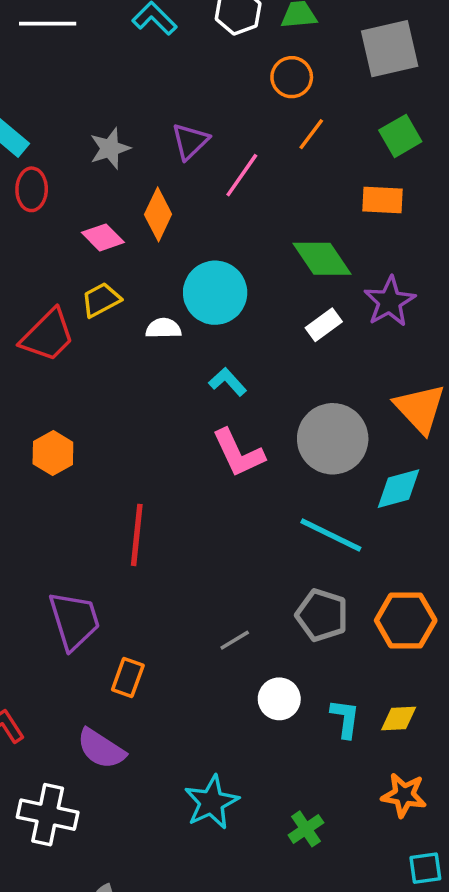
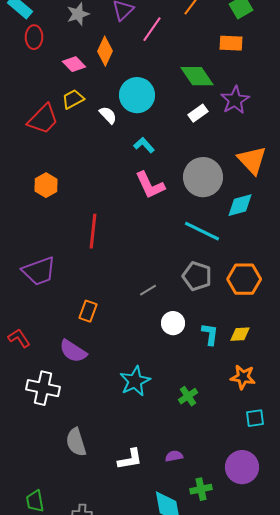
white semicircle: (163, 328) -> (108, 115), turned 48
purple trapezoid: (74, 620) -> (39, 271), moved, turned 87

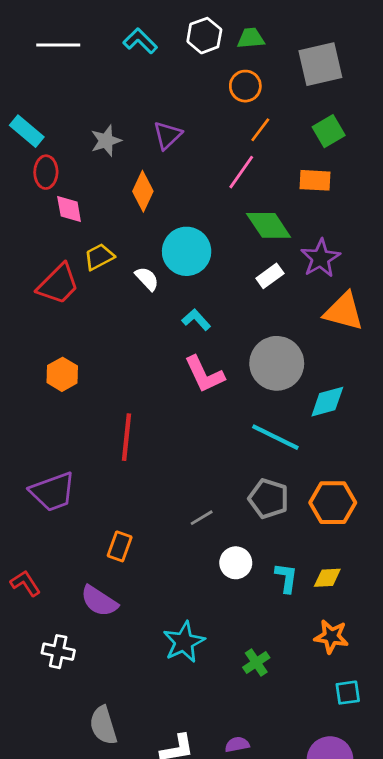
pink line: (152, 29) -> (241, 172), moved
pink diamond: (74, 64) -> (69, 209), moved, turned 35
orange triangle: (252, 160) -> (344, 311), moved, turned -32
white cross: (43, 388) -> (58, 652), size x0.7

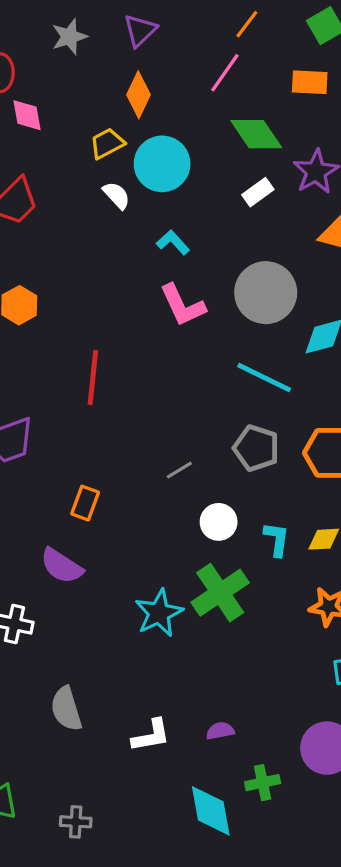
orange diamond: (143, 191) -> (138, 95), moved
yellow trapezoid: (99, 257) -> (107, 143), moved
green cross: (256, 663) -> (220, 593), moved, size x1.8

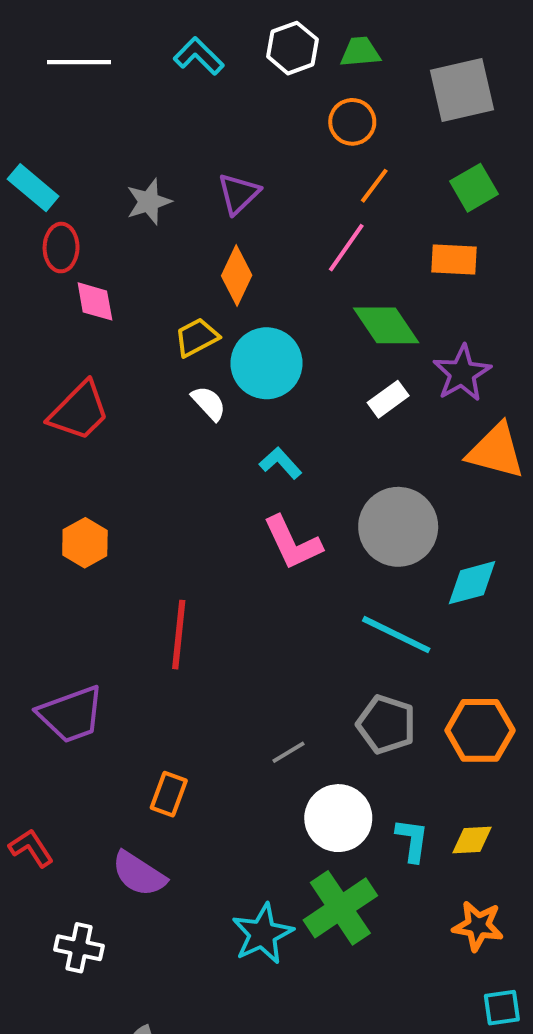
white circle: (219, 522) -> (338, 818), size x1.4

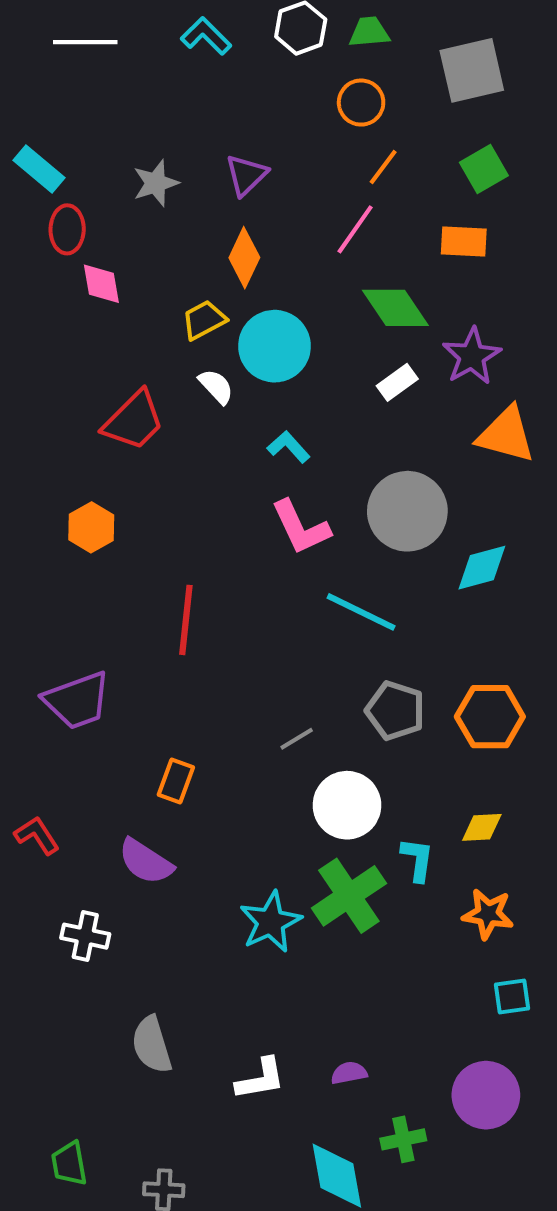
red trapezoid: (79, 411) -> (134, 421), moved
cyan line: (396, 635) -> (361, 612), moved
cyan L-shape: (412, 840) -> (417, 860), moved

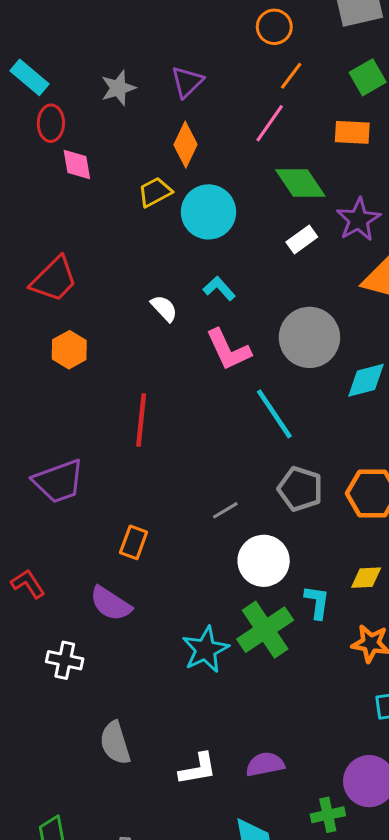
white semicircle: (216, 386) -> (164, 308), moved
red trapezoid: (134, 421) -> (54, 279), moved
cyan line: (361, 612) -> (274, 414), turned 30
purple semicircle: (349, 1073) -> (265, 764), size x1.4
green cross: (403, 1139) -> (328, 815), moved

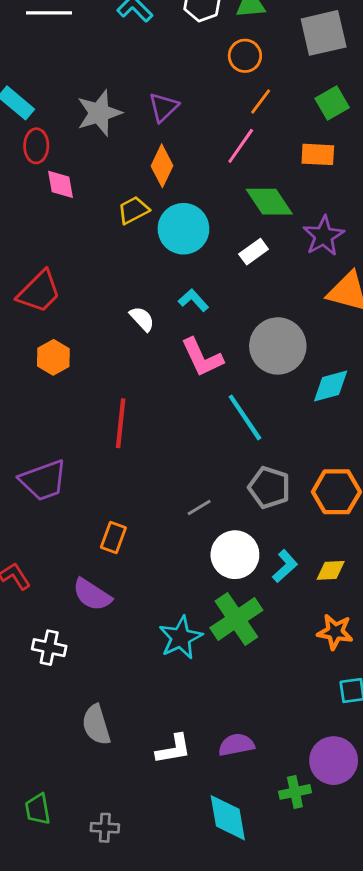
gray star: (118, 88) -> (99, 113), size x1.4
white rectangle: (302, 239) -> (254, 252), moved
cyan L-shape: (317, 602) -> (285, 566), moved, turned 40

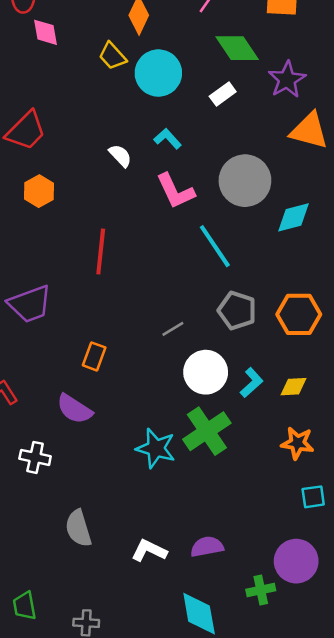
yellow trapezoid: (133, 210) -> (112, 56), turned -104
cyan star: (181, 638) -> (156, 448), turned -30
white L-shape: (173, 749) -> (149, 551), turned -144

